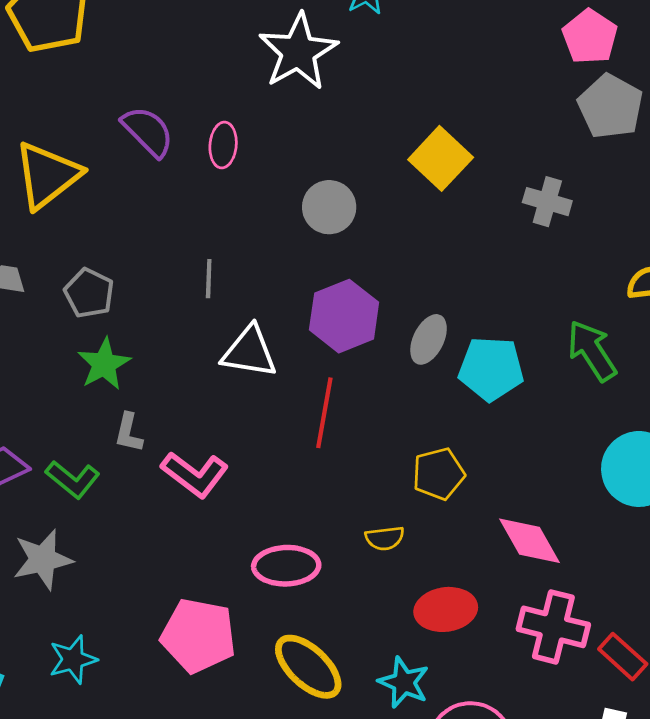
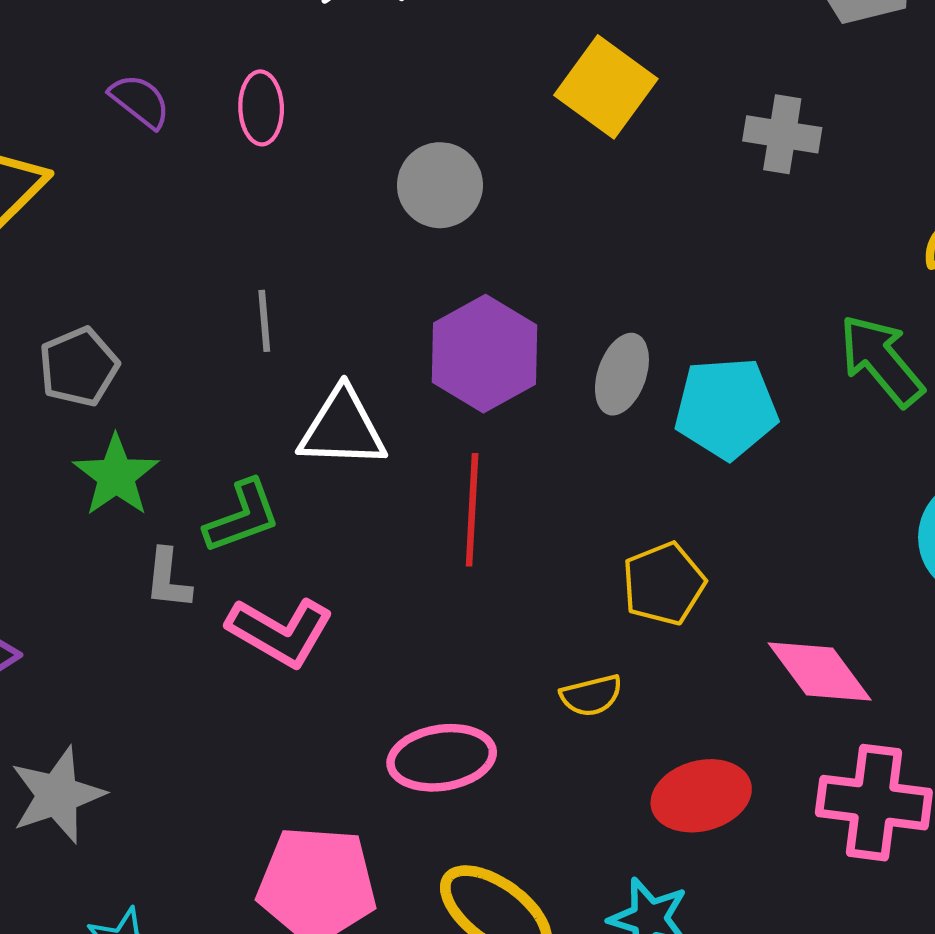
purple semicircle: (148, 131) -> (140, 101), size x0.7
gray pentagon: (89, 293) -> (79, 367), turned 30
green L-shape: (73, 479) -> (242, 516), moved, turned -52

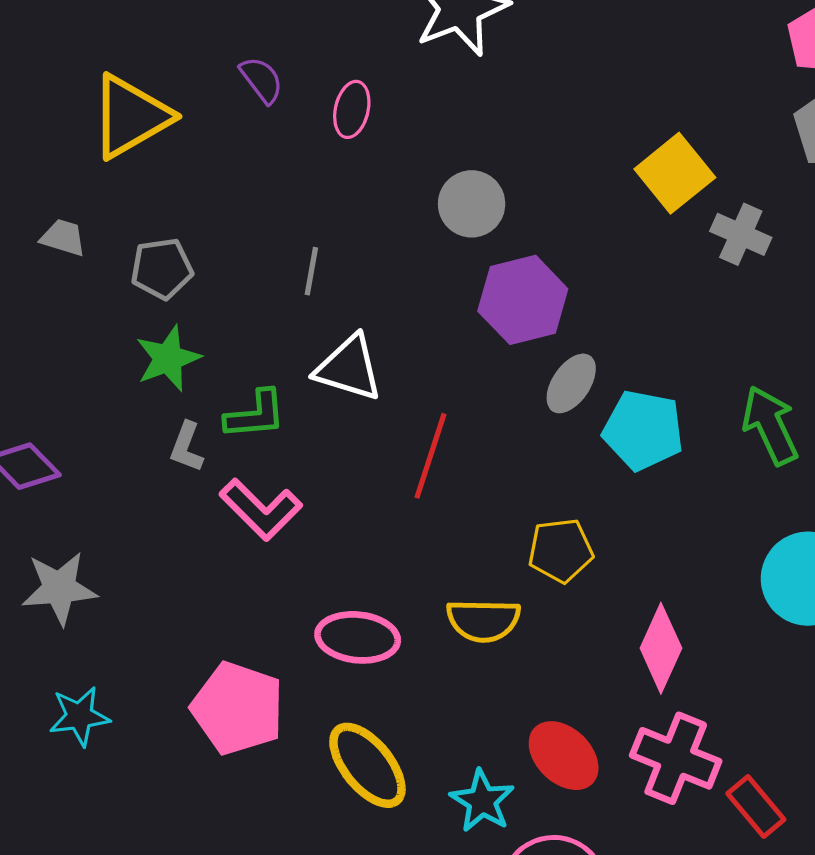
yellow square: (606, 87) -> (675, 173), moved
purple hexagon: (485, 354) -> (523, 300), moved
pink diamond: (820, 672) -> (661, 648), turned 46
yellow semicircle: (591, 695) -> (483, 620), size x1.5
red ellipse: (701, 796) -> (564, 756), moved, turned 44

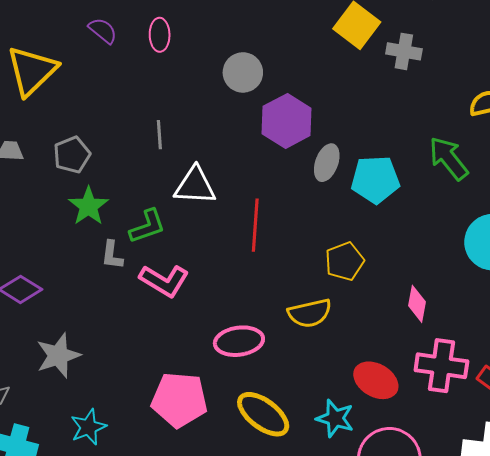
pink diamond: (661, 648) -> (417, 304), size x0.7

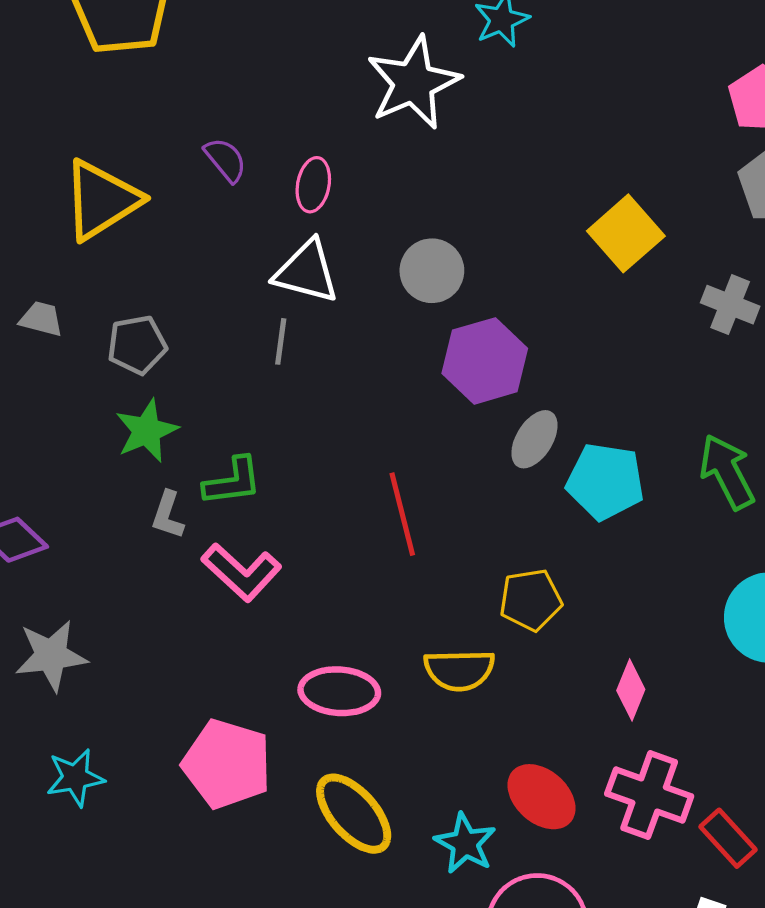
gray cross: (404, 51) -> (730, 305), moved
white triangle: (195, 186) -> (306, 272), moved
red line: (255, 225) -> (402, 514), turned -30

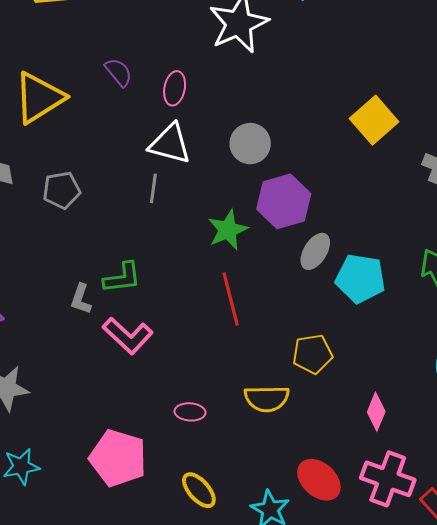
green star: (147, 431) -> (228, 230), moved
pink ellipse: (339, 691) -> (190, 412), size x0.6
yellow ellipse: (354, 814) -> (199, 490), size x0.7

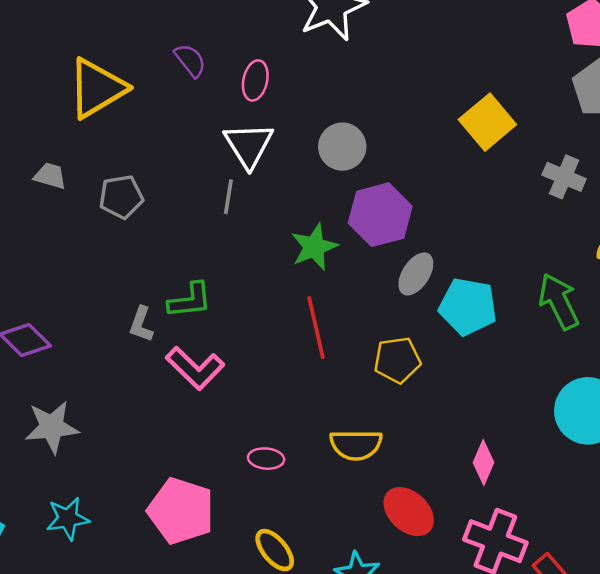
white triangle: (170, 144) -> (249, 145), turned 42
yellow pentagon: (312, 354) -> (397, 360), moved
red ellipse: (319, 480) -> (409, 512), moved

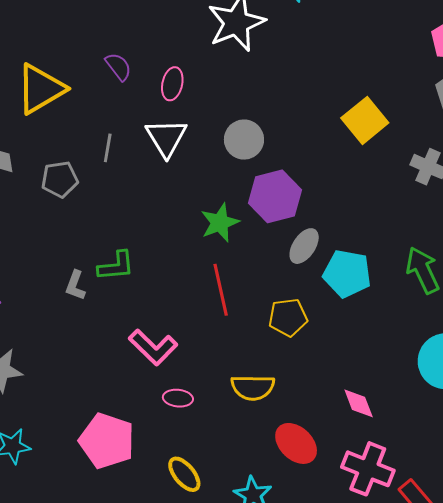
gray line: (228, 197) -> (108, 148), moved
pink L-shape: (195, 368) -> (153, 347), moved
pink diamond: (483, 463) -> (359, 403), turned -45

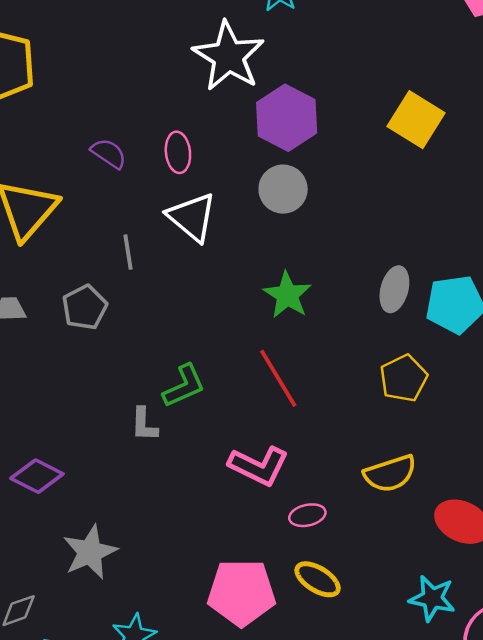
purple hexagon: (275, 196) -> (287, 118), moved
red line: (221, 290) -> (278, 378), moved
yellow ellipse: (184, 474) -> (318, 579), moved

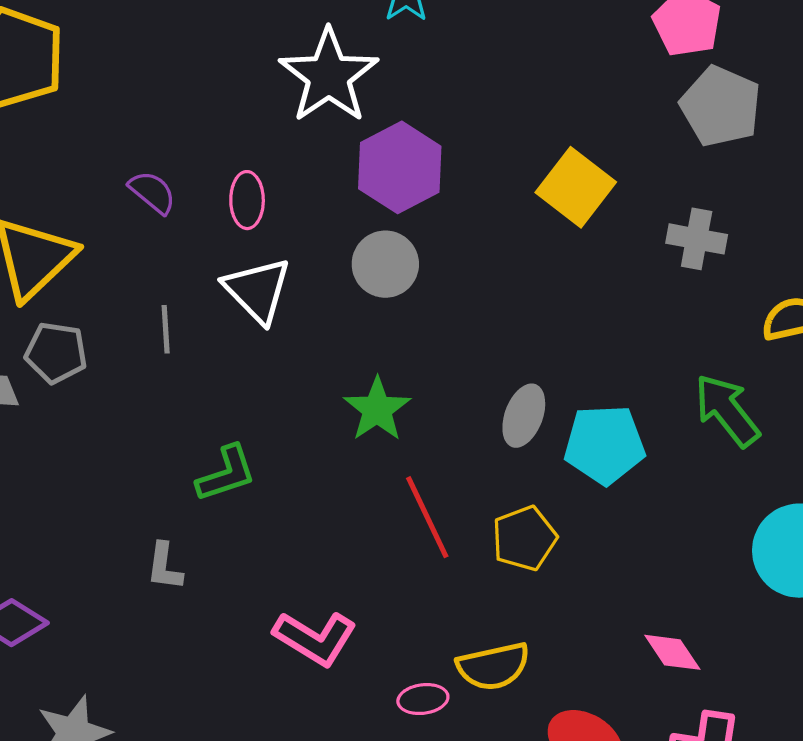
gray pentagon: (85, 307) -> (56, 353), moved, turned 30
red line: (278, 378) -> (427, 517), moved
green L-shape: (184, 386) -> (226, 474), moved
pink ellipse: (307, 515) -> (423, 699), moved

